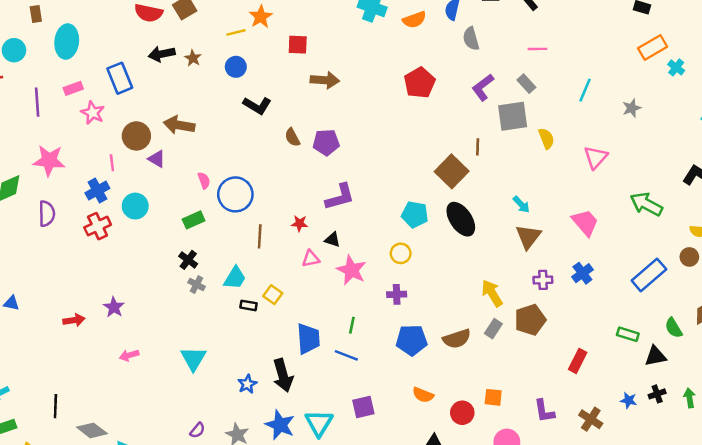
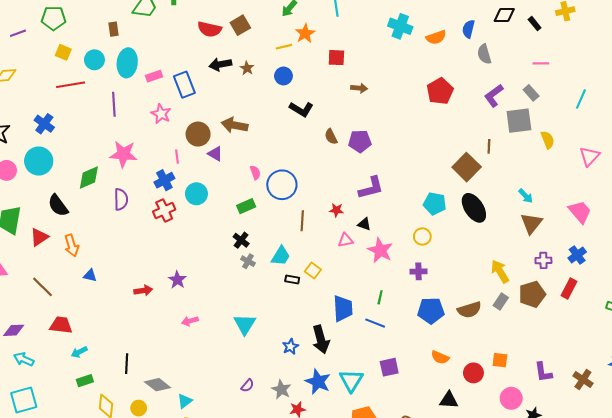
cyan ellipse: (67, 42) -> (127, 63), moved
brown arrow: (325, 80) -> (359, 88), size x0.7
pink rectangle: (73, 88) -> (154, 76), moved
red rectangle: (578, 361) -> (569, 288), moved

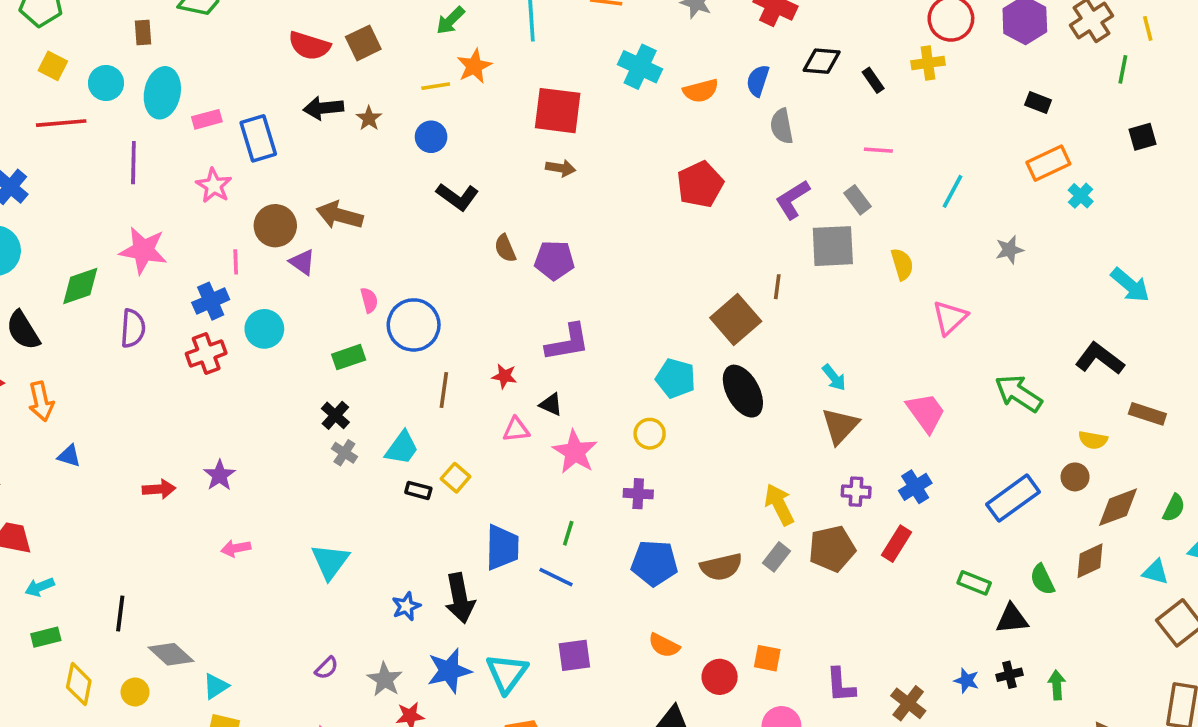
red square: (336, 58) -> (558, 111), moved, size x1.6
cyan line: (581, 99) -> (952, 191), moved
yellow semicircle: (548, 140) -> (902, 264), moved
blue star: (318, 382) -> (449, 671), turned 30

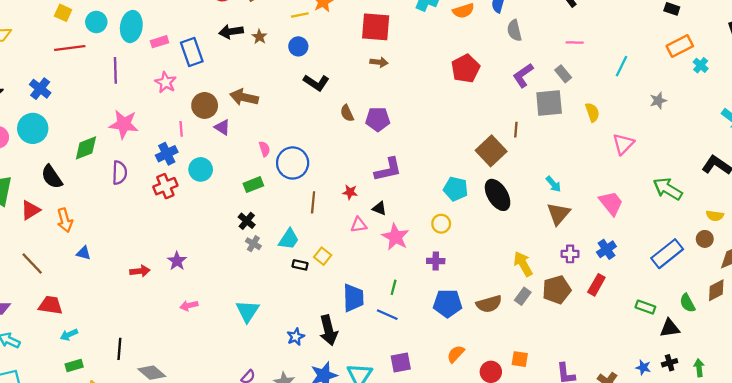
orange semicircle: (664, 645) -> (456, 354), turned 108

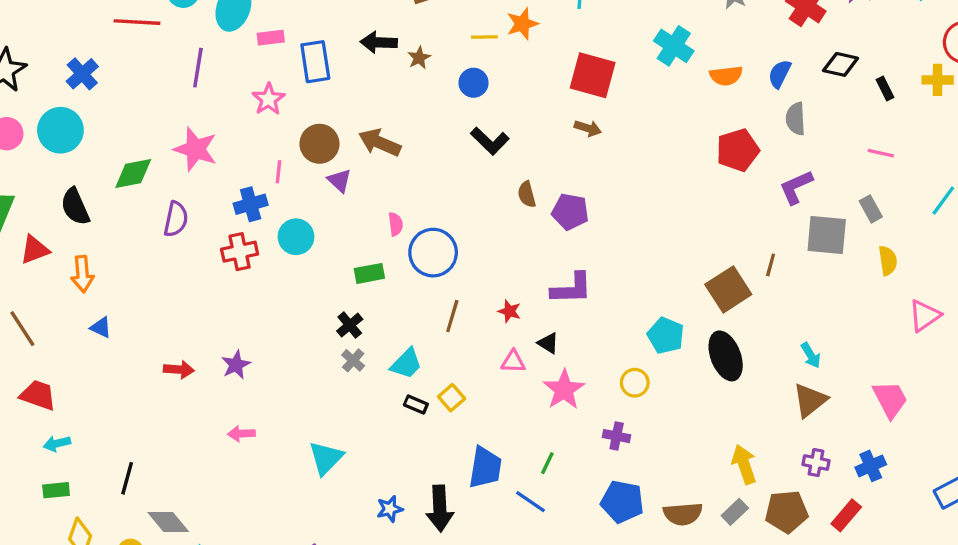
red pentagon: (466, 69) -> (738, 150), moved
gray rectangle: (563, 74) -> (871, 209), moved

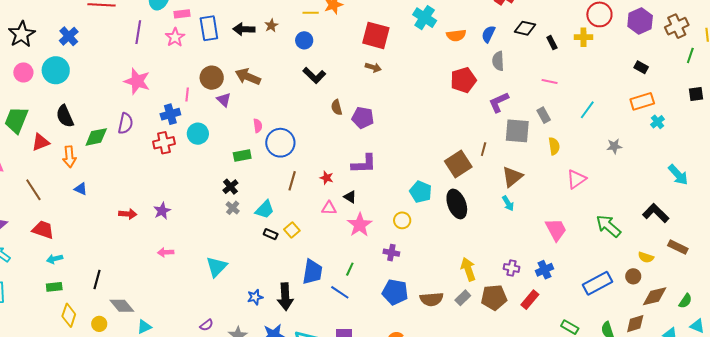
black arrow: (379, 42) -> (244, 29), moved
pink star: (268, 99) -> (175, 37), moved
green diamond: (133, 174) -> (96, 137), moved
brown triangle: (810, 400) -> (512, 177), moved

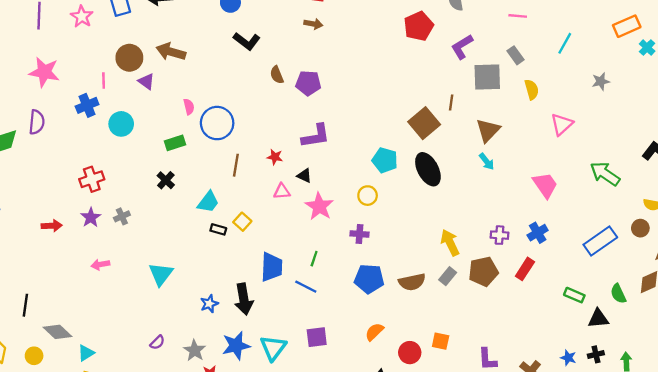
red cross: (164, 143) -> (92, 179), moved
gray cross: (233, 208) -> (122, 216), moved, turned 32

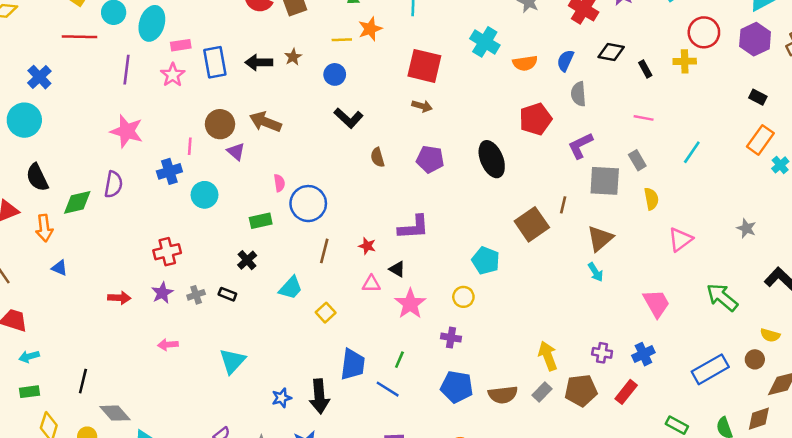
orange rectangle: (627, 26) -> (760, 140), turned -36
gray star: (601, 81) -> (746, 228), moved, turned 30
purple pentagon: (308, 83) -> (430, 159), moved
black ellipse: (428, 169) -> (492, 159), moved
black rectangle: (218, 229) -> (227, 294), moved

